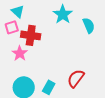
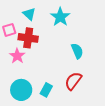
cyan triangle: (18, 11) -> (29, 14), moved
cyan semicircle: (89, 25) -> (77, 51), moved

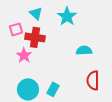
cyan semicircle: (77, 51) -> (84, 50), turned -70
red semicircle: (73, 81) -> (93, 80), moved, turned -36

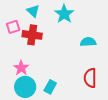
cyan semicircle: (84, 50) -> (88, 42), moved
pink star: (24, 55) -> (21, 68), moved

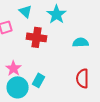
red cross: (32, 35) -> (37, 37), moved
cyan rectangle: (50, 87) -> (39, 80), moved

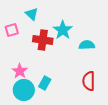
cyan star: (57, 14) -> (63, 30), moved

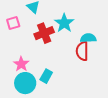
red cross: (43, 40) -> (44, 33), turned -30
red semicircle: (89, 81) -> (82, 51), moved

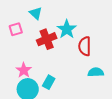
cyan semicircle: (88, 38) -> (96, 72), moved
red semicircle: (82, 51) -> (85, 46), moved

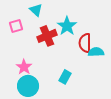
cyan semicircle: (96, 72) -> (96, 52), moved
cyan rectangle: (49, 82) -> (65, 77), moved

